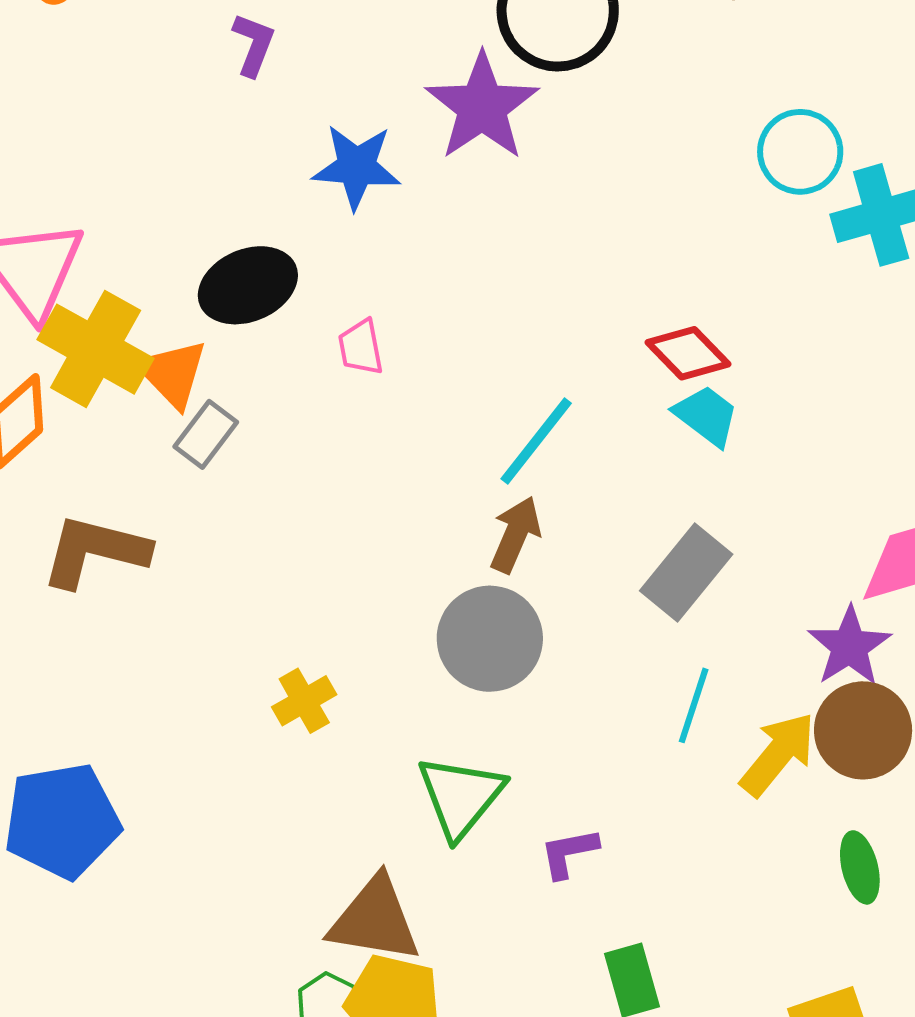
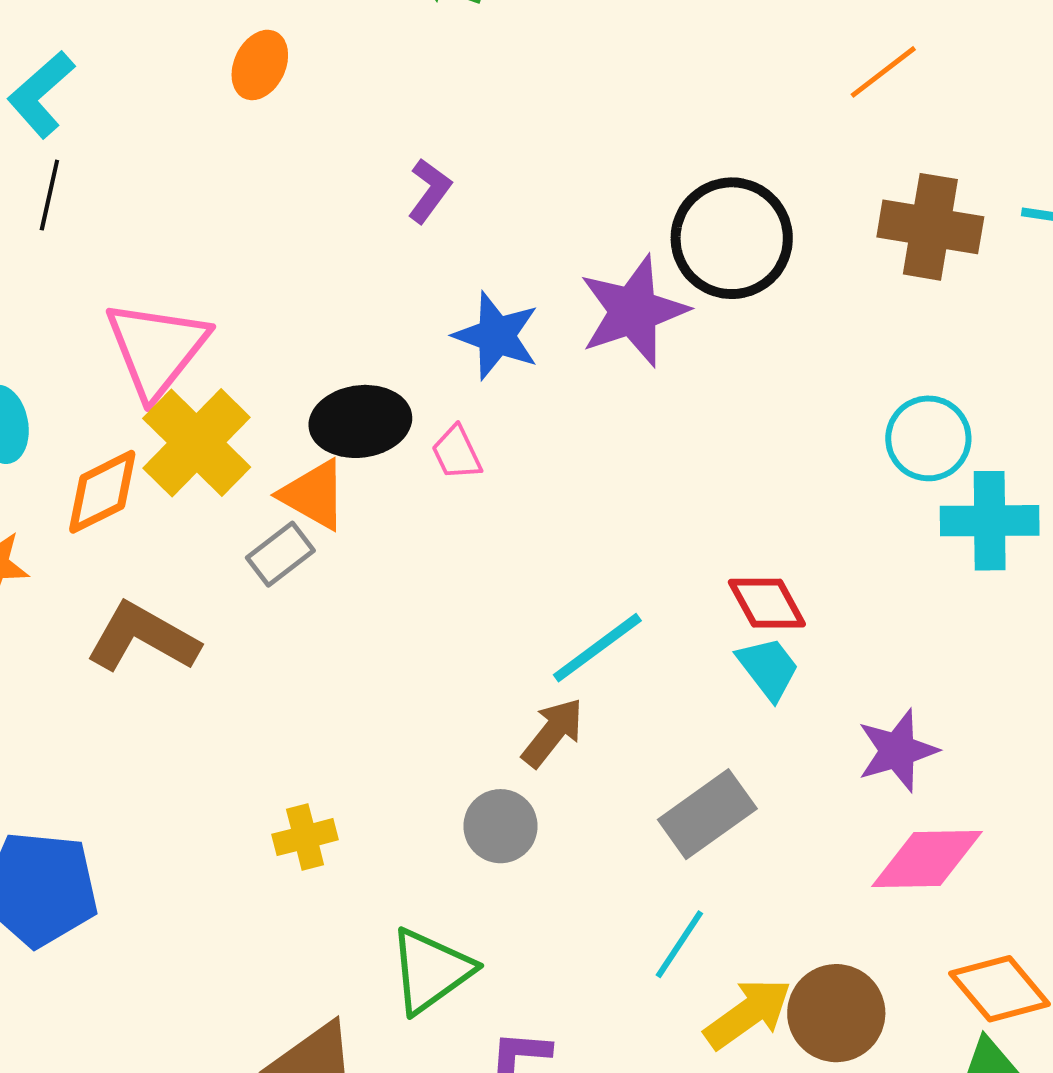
pink trapezoid: (361, 347) -> (457, 453), moved, turned -30
orange triangle: (172, 373) -> (314, 495), moved, turned -32
gray circle: (490, 639) -> (501, 826), size x0.7
purple star: (849, 646) -> (897, 751), moved

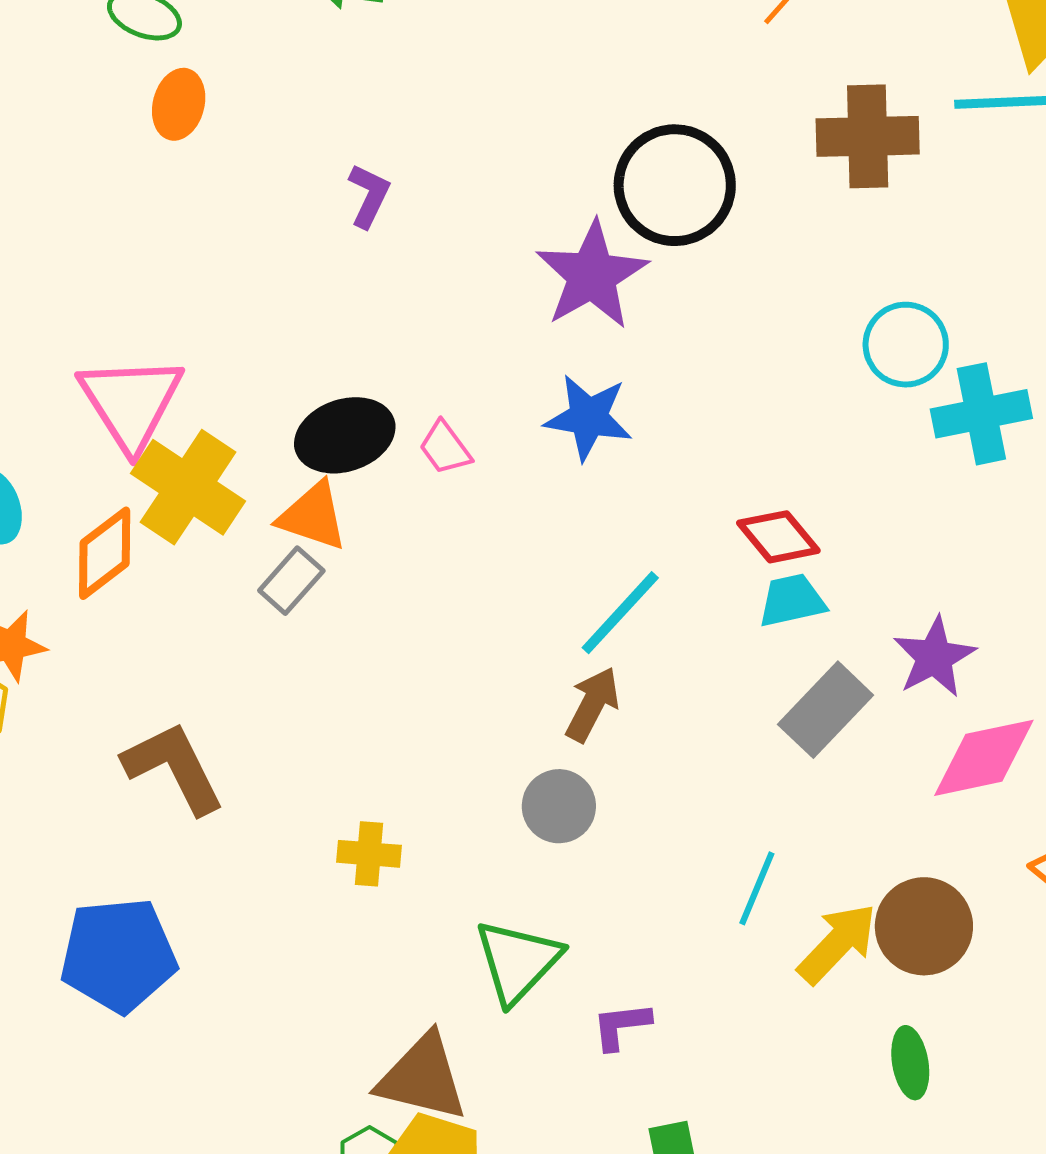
blue star: (496, 336) -> (588, 417), moved
brown L-shape: (143, 638) -> (174, 768), moved, turned 45
cyan trapezoid: (768, 668) -> (792, 600), turned -54
gray rectangle: (707, 814) -> (826, 710), moved
yellow cross: (305, 837) -> (369, 854), turned 30

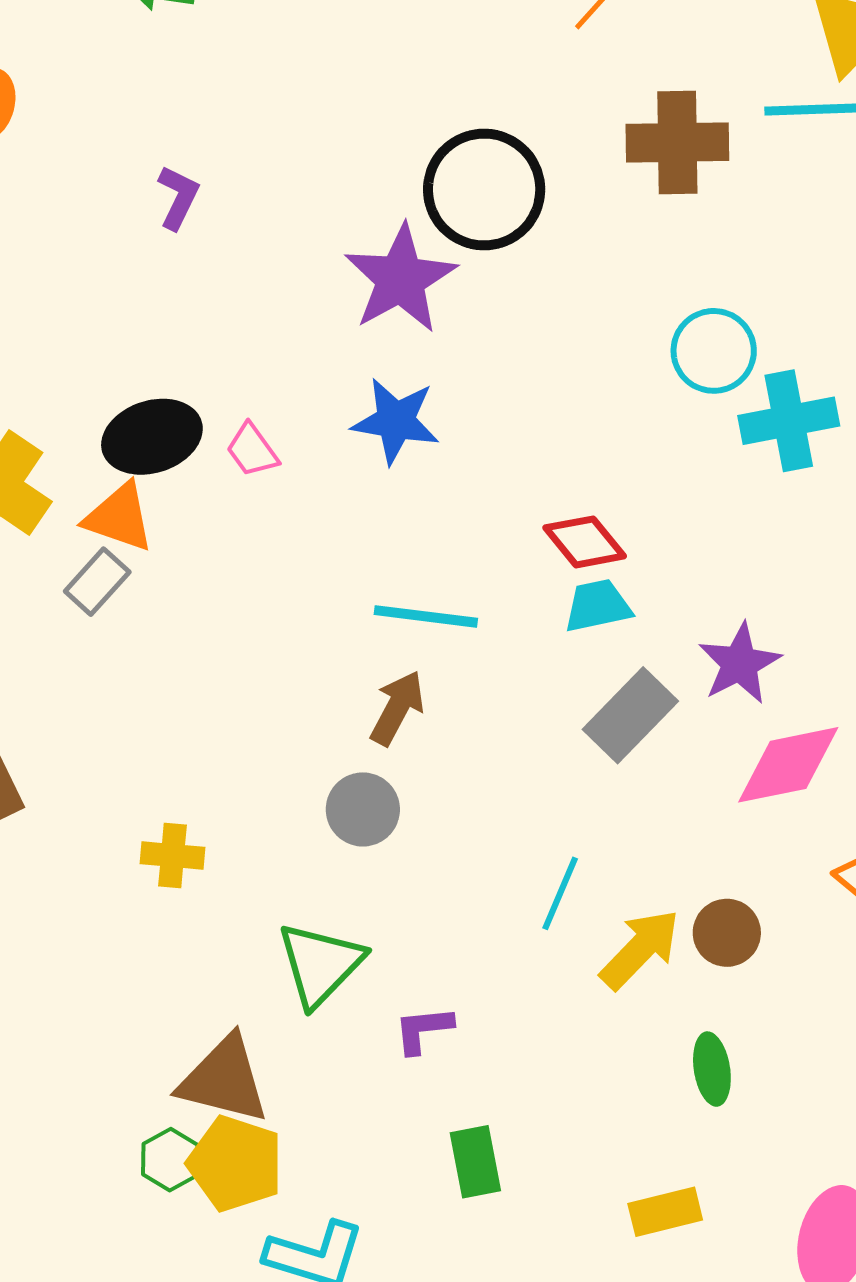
cyan line: (620, 613) -> (426, 616), turned 54
brown circle: (924, 926) -> (727, 933), size x0.7

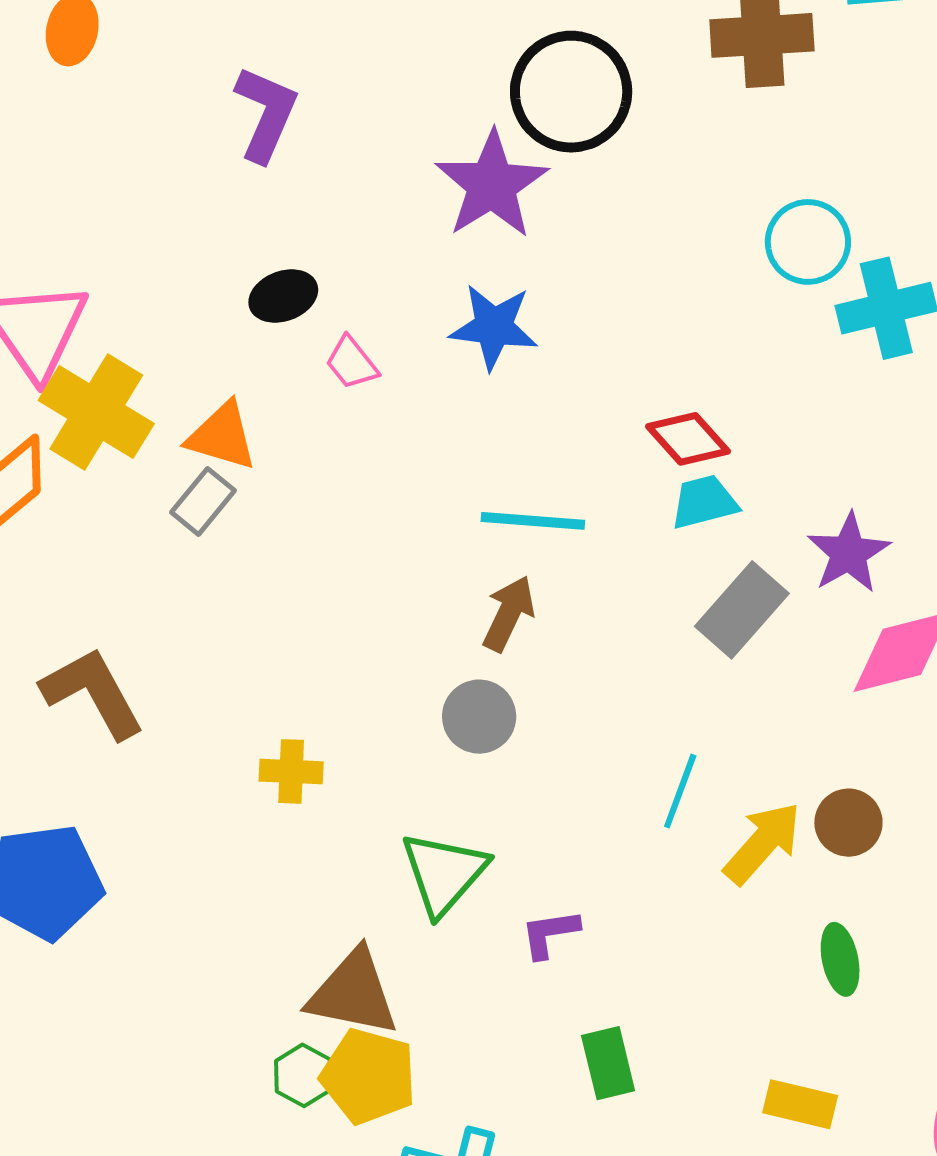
purple L-shape: (178, 197) -> (266, 114), size x1.5
black ellipse: (152, 437) -> (283, 296), moved, size x0.7
yellow rectangle: (665, 1212) -> (800, 1104), turned 30

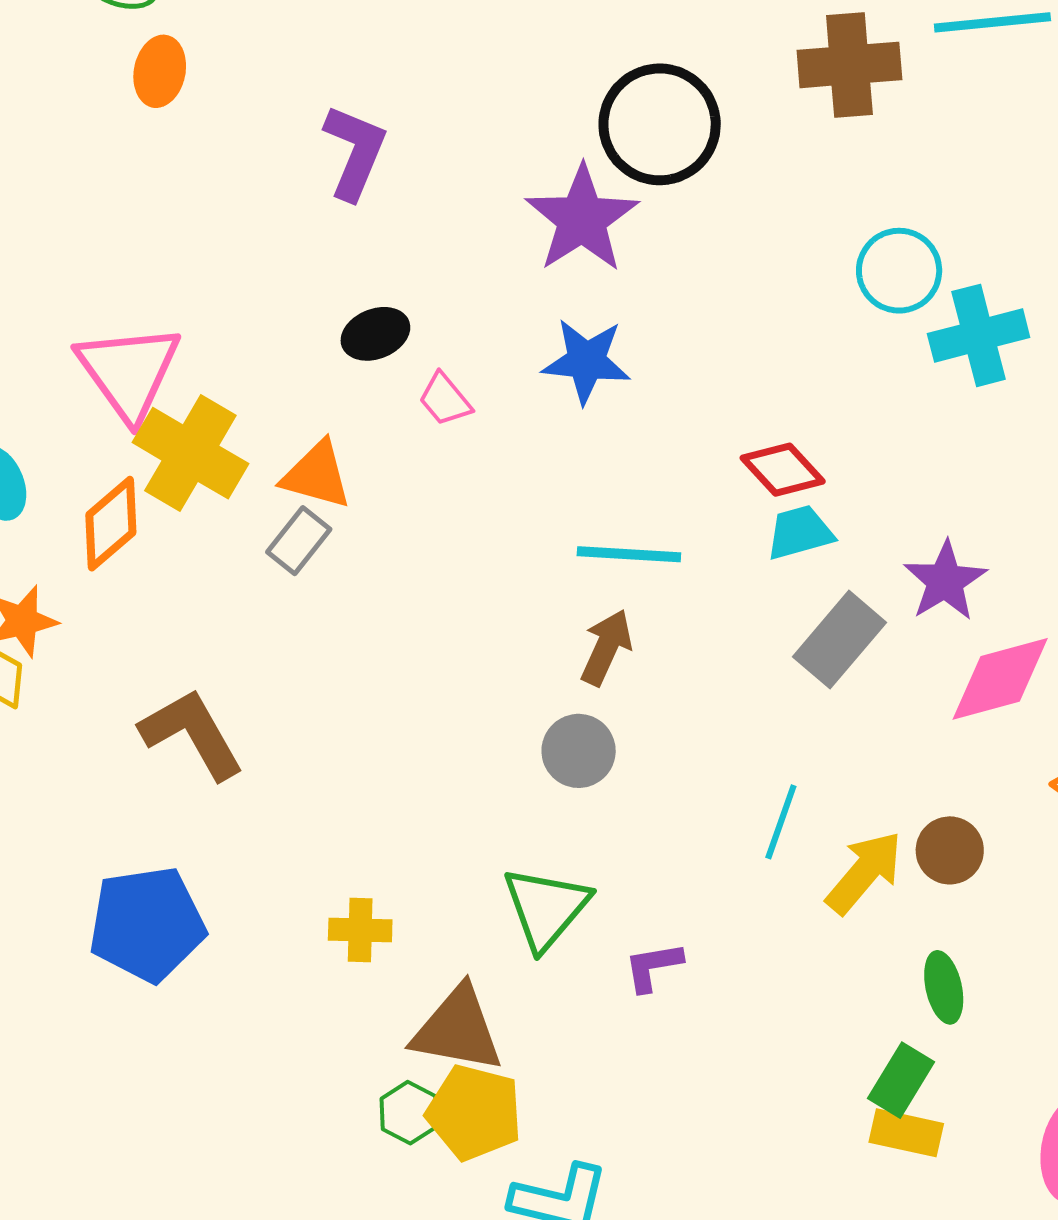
yellow cross: (291, 771) -> (360, 930), moved
green rectangle: (608, 1063) -> (901, 1080), moved, turned 46

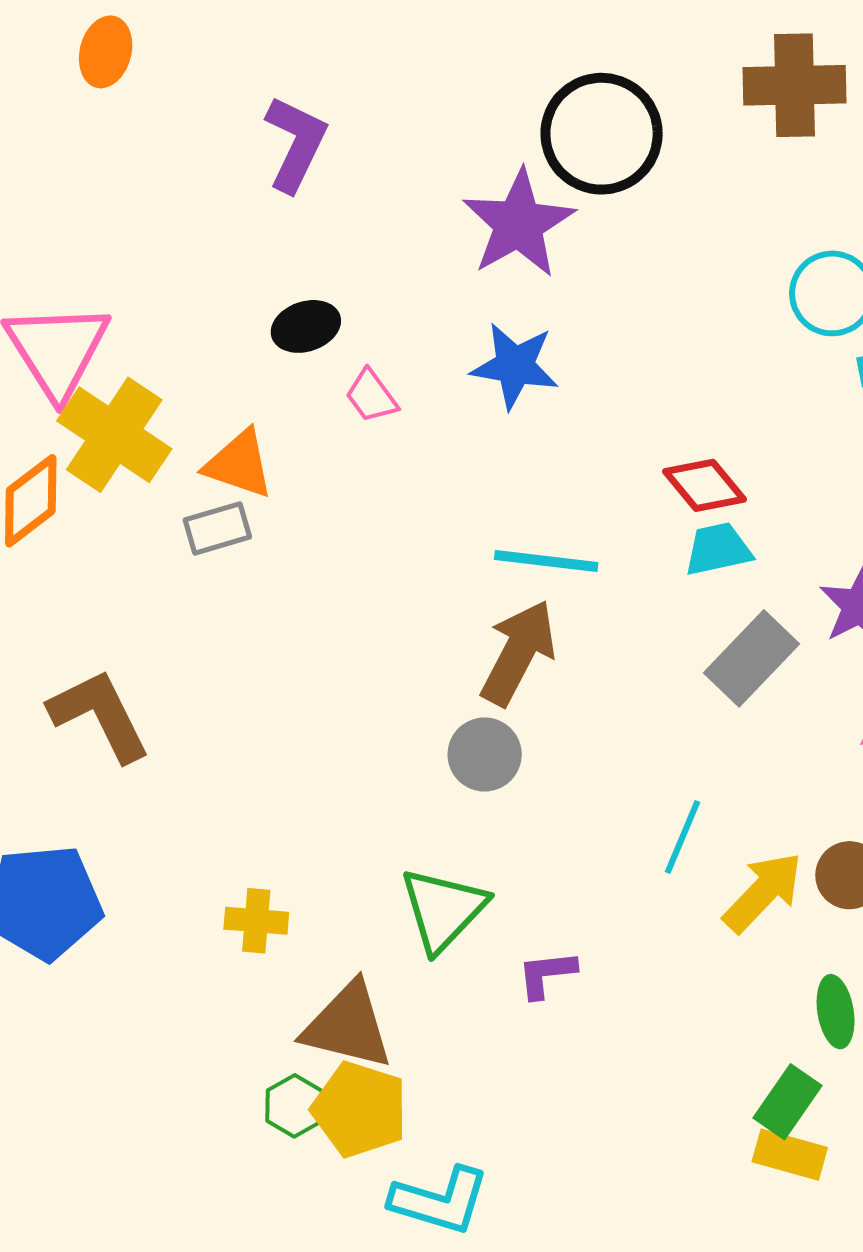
gray rectangle: (299, 541) -> (217, 528), turned 32
brown arrow: (606, 647) -> (518, 653), size x1.4

